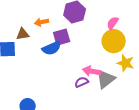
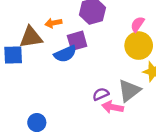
brown triangle: (23, 34) -> (31, 37), size x1.5
pink arrow: (92, 71) -> (113, 107), moved

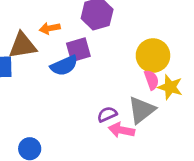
pink semicircle: (137, 24) -> (152, 80), moved, turned 126

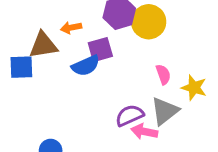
yellow circle: (153, 56) -> (149, 22), moved
pink semicircle: (152, 80) -> (163, 74), moved
purple semicircle: (107, 114) -> (130, 115), size x1.4

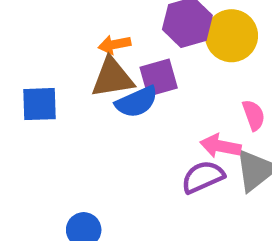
brown triangle: (43, 45) -> (112, 78), moved
pink arrow: (144, 132) -> (220, 146), moved

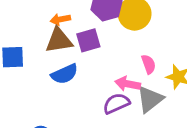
blue semicircle: (137, 102) -> (64, 74), moved

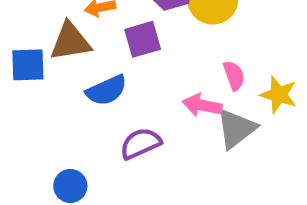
brown triangle: (59, 40) -> (70, 41), moved
purple semicircle: (116, 103) -> (140, 143), moved

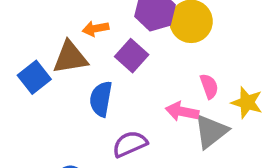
purple square: (143, 39) -> (132, 56), turned -32
blue square: (28, 65) -> (34, 77), turned -36
blue semicircle: (106, 90) -> (101, 99), turned 124

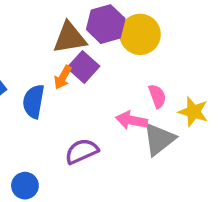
orange arrow: (96, 29) -> (63, 77), moved, turned -50
brown triangle: (70, 57) -> (70, 38), moved
blue semicircle: (101, 99) -> (34, 101), moved

